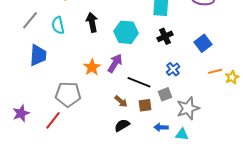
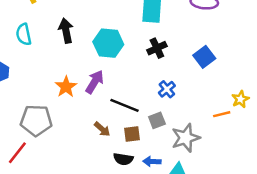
orange line: (215, 71) -> (222, 114), moved
black semicircle: (122, 125) -> (123, 159), moved, turned -140

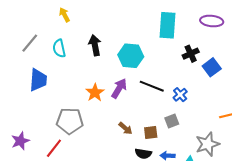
black cross: (157, 48) -> (191, 54), moved
black line: (125, 105) -> (152, 86), moved
gray star: (186, 138) -> (207, 144), moved

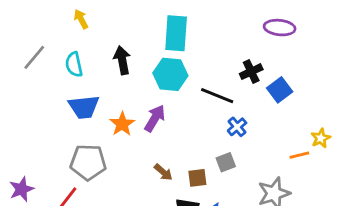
cyan rectangle: (168, 25) -> (176, 33), moved
blue trapezoid: (38, 80) -> (84, 107), moved, turned 80
black line: (152, 86) -> (217, 96), moved

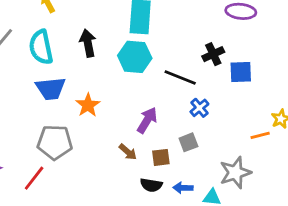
cyan semicircle: (74, 64) -> (41, 47), size x1.4
blue square: (280, 90) -> (241, 72), turned 35
purple arrow: (155, 118) -> (147, 120), moved

